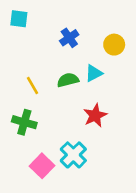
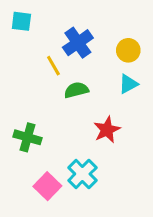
blue cross: (69, 38) -> (78, 43), size x1.4
cyan triangle: (94, 73) -> (128, 84), moved
yellow line: (32, 85) -> (53, 66), moved

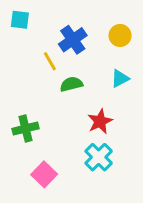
yellow circle: (128, 50) -> (120, 35), moved
green cross: (27, 137) -> (26, 129), turned -30
cyan cross: (82, 174) -> (99, 157), moved

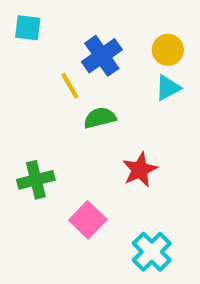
cyan triangle: (120, 78) -> (168, 88), moved
cyan cross: (99, 157) -> (152, 252), moved
pink square: (44, 174) -> (88, 220), moved

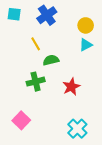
blue cross: (102, 56) -> (47, 15), moved
green cross: (36, 180) -> (36, 82), moved
pink square: (88, 220) -> (21, 120), moved

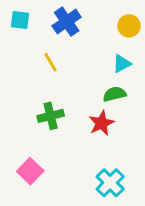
yellow circle: (86, 25) -> (129, 26), moved
green semicircle: (51, 60) -> (114, 94), moved

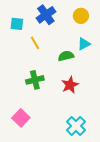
cyan square: (20, 20) -> (17, 24), moved
yellow circle: (129, 26) -> (81, 16), moved
green semicircle: (114, 94) -> (66, 56), moved

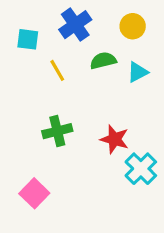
green semicircle: (66, 56) -> (103, 61), moved
red star: (70, 85) -> (115, 139), turned -30
cyan cross: (76, 126) -> (141, 169), moved

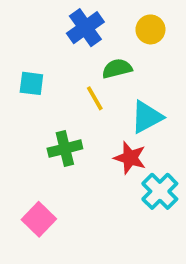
cyan square: (28, 39) -> (31, 83), moved
yellow line: (57, 70) -> (95, 98), moved
cyan triangle: (138, 72) -> (147, 117), moved, size x1.4

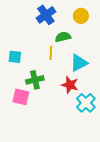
cyan square: (31, 83) -> (15, 57), moved
yellow line: (95, 98) -> (51, 53), turned 32
pink square: (39, 219) -> (21, 97), moved, turned -30

